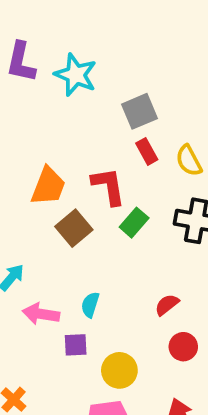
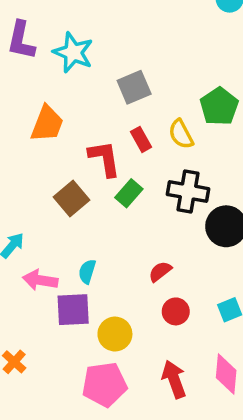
red rectangle: (147, 151) -> (141, 139), moved
orange trapezoid: (48, 186) -> (47, 124), moved
purple square: (76, 345) -> (73, 310), size x1.5

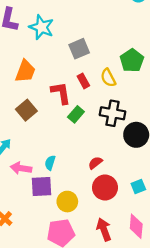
brown square: (71, 198) -> (26, 110), moved
red circle: (176, 311) -> (105, 188), size x1.5

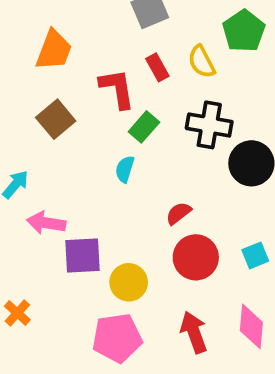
cyan semicircle: (50, 163) -> (125, 169), moved

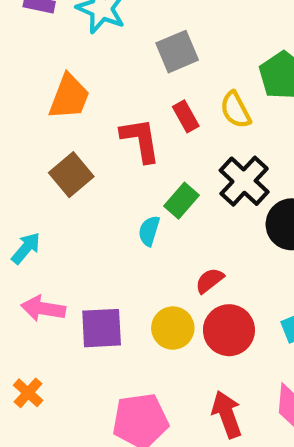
black cross: (209, 125) -> (244, 181), turned 33
green rectangle: (144, 127) -> (181, 201), moved
pink arrow: (46, 223) -> (43, 309), moved
yellow circle: (129, 282) -> (173, 328), moved

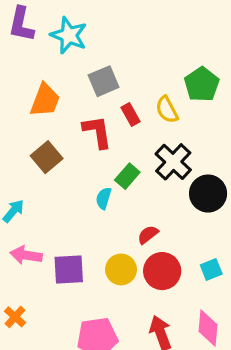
gray square: (177, 52) -> (104, 81), moved

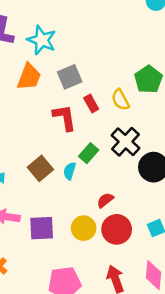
orange trapezoid: (45, 100) -> (29, 77), moved
brown square: (47, 157) -> (40, 168), moved

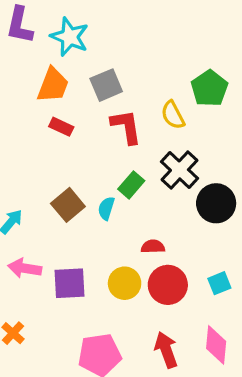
red rectangle: (91, 104) -> (61, 127), moved, turned -36
red L-shape: (65, 118) -> (126, 127), moved
red semicircle: (105, 200) -> (153, 247), turned 36

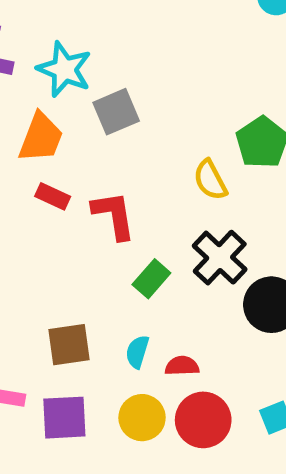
gray square: (106, 85) -> (116, 112), moved
red L-shape: (126, 127) -> (114, 215), moved
brown square: (68, 205) -> (69, 345), moved, turned 32
cyan semicircle: (106, 208) -> (137, 352), moved

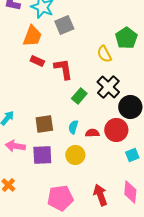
red circle: (203, 420) -> (116, 130), moved

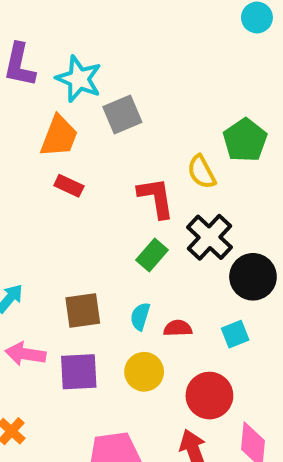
red L-shape: (63, 69) -> (156, 198), moved
red circle: (116, 130) -> (209, 396), moved
cyan square: (132, 155) -> (235, 334), moved

